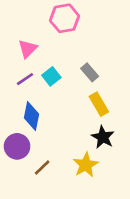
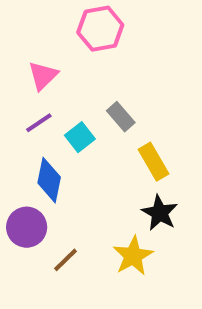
gray rectangle: (90, 72) -> (121, 117), moved
cyan square: (51, 76) -> (80, 137), moved

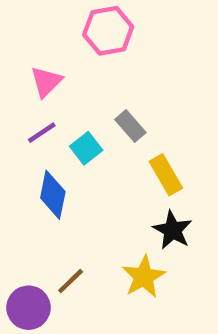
purple circle: (27, 227) -> (28, 308), moved

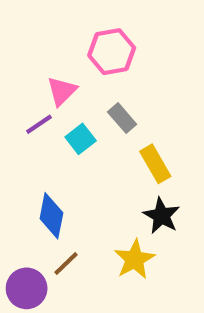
pink hexagon: (108, 31) -> (112, 52), moved
pink triangle: (46, 82) -> (62, 91), moved
blue diamond: (53, 195) -> (51, 216), moved

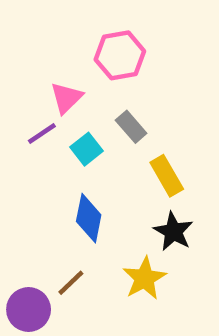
blue diamond: (51, 216) -> (89, 218), moved

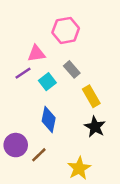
pink triangle: (66, 98) -> (36, 54), turned 36
yellow star: (144, 278) -> (79, 168), moved
purple circle: (29, 310) -> (16, 145), moved

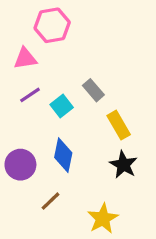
pink hexagon: (66, 30) -> (52, 25), moved
pink triangle: (36, 54) -> (25, 59), moved
purple circle: (16, 145) -> (20, 165), moved

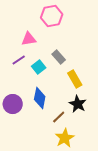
pink hexagon: (52, 25) -> (52, 16), moved
pink triangle: (25, 59) -> (29, 39), moved
brown line: (51, 201) -> (59, 117), moved

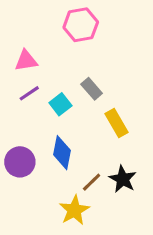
pink triangle: (29, 39) -> (26, 61), moved
black star: (78, 104) -> (123, 179), moved
yellow star: (65, 138) -> (74, 210), moved

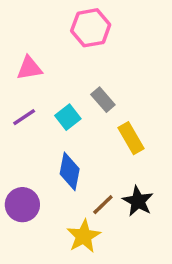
purple line: (29, 93) -> (24, 117), moved
purple circle: (20, 162) -> (22, 205), moved

